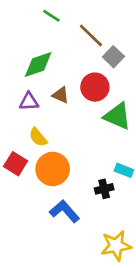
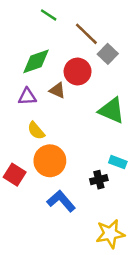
red circle: (95, 87) -> (78, 72), moved
red square: (16, 164) -> (15, 175), moved

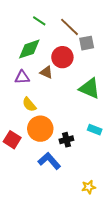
green line: (49, 15) -> (39, 21), moved
gray square: (108, 54) -> (87, 43), turned 35
black cross: (99, 180) -> (66, 140), moved
yellow star: (110, 234) -> (89, 187), size x0.6

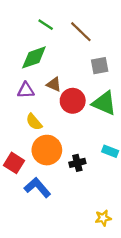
gray square: (87, 43) -> (100, 66), moved
red circle: (62, 57) -> (73, 101), moved
blue L-shape: (49, 161) -> (37, 188), moved

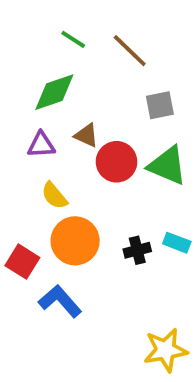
black cross: (77, 163) -> (137, 250), moved
yellow star: (103, 218) -> (165, 350), size x1.6

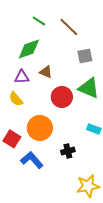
red circle: (117, 162) -> (62, 97), moved
yellow semicircle: (54, 196) -> (16, 99), moved
black cross: (137, 250) -> (68, 151), moved

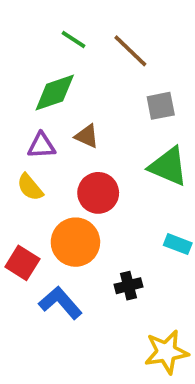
red circle: (62, 97) -> (98, 193), moved

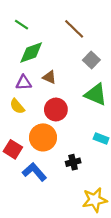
green line: (74, 40) -> (21, 25), moved
gray square: (161, 106) -> (91, 60), turned -35

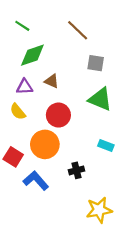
gray square: (91, 60) -> (96, 63), turned -35

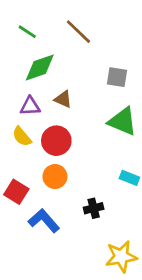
brown line: (78, 30) -> (78, 32), moved
red circle: (58, 115) -> (56, 141), moved
orange circle: (45, 144) -> (55, 177), size x0.7

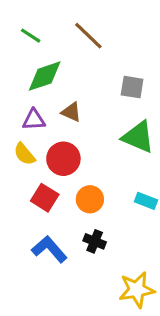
orange circle: (55, 177) -> (90, 199), moved
red square: (16, 192) -> (45, 198), moved
black cross: (94, 208) -> (95, 241), moved, turned 36

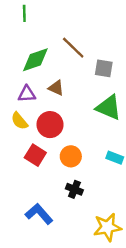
green line: (31, 36) -> (24, 13), moved, turned 56
brown line: (88, 36) -> (73, 48), moved
blue L-shape: (49, 249) -> (39, 214), moved

